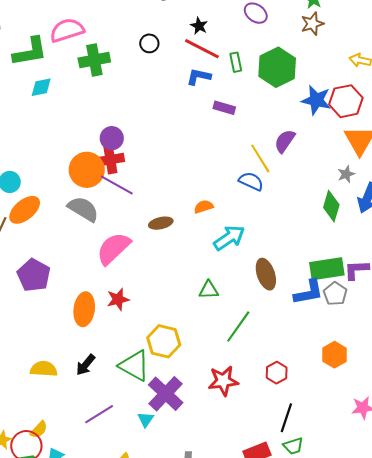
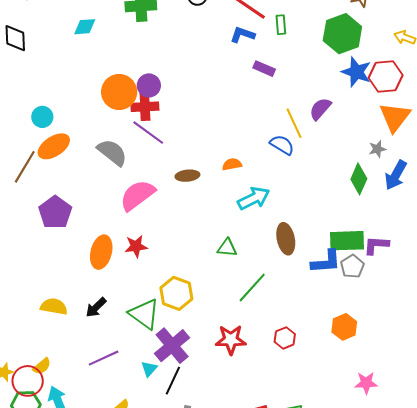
green hexagon: (277, 67) -> (342, 34), moved
orange circle: (87, 170) -> (119, 92), moved
black line: (286, 418) -> (173, 381), moved

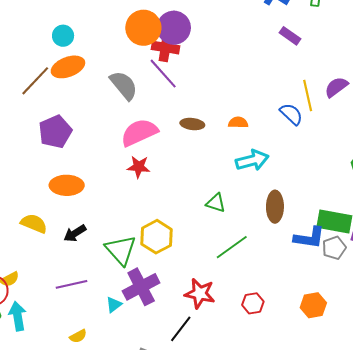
purple circle: (149, 85) -> (174, 28), size x1.4
red star: (136, 246) -> (139, 167), moved
orange ellipse: (101, 252) -> (67, 185), moved, turned 64
black line: (173, 381) -> (181, 329), moved

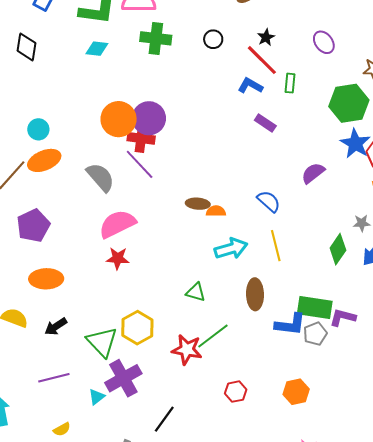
yellow line: (308, 95) -> (276, 246), moved
brown ellipse: (192, 124) -> (198, 204), moved
red star: (200, 294) -> (187, 350), moved

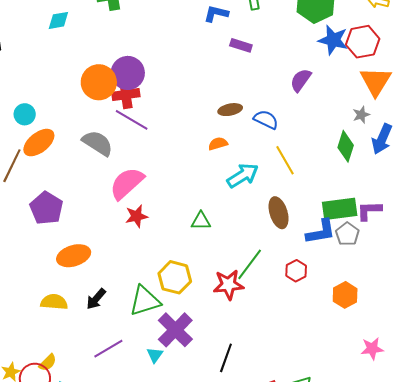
brown ellipse: (198, 204) -> (230, 110), moved
green triangle: (196, 292) -> (201, 221), moved
green triangle: (102, 342) -> (145, 301), turned -48
red hexagon: (236, 392) -> (296, 271), moved

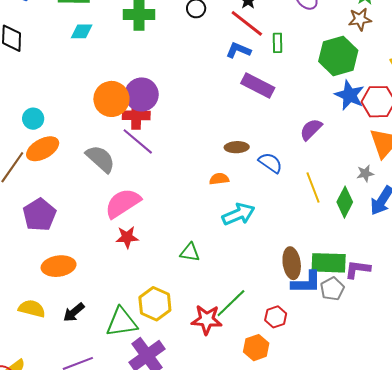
purple rectangle: (241, 45) -> (258, 86), size x1.5
yellow line: (285, 160) -> (313, 188), moved
brown ellipse: (279, 213) -> (292, 263), moved
orange hexagon: (345, 295) -> (256, 348), moved

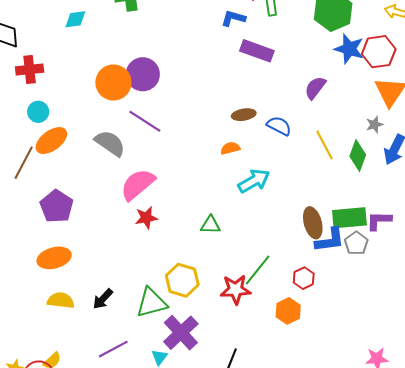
red cross: (136, 115) -> (30, 69), moved
orange ellipse: (59, 266) -> (54, 258), moved

